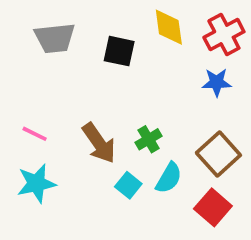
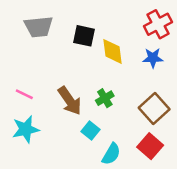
yellow diamond: (169, 27) -> (113, 51), moved
cyan semicircle: (169, 178) -> (111, 154), moved

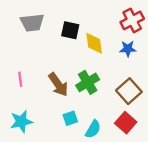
pink line: (24, 94) -> (20, 79), turned 56
green cross: (105, 98) -> (88, 82), size x1.5
cyan star: (26, 129) -> (21, 122), moved
cyan square: (90, 131) -> (70, 118), moved, turned 32

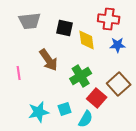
red cross: (132, 20) -> (109, 19), moved, turned 35
brown arrow: (58, 85) -> (49, 60), moved
cyan star: (21, 122) -> (39, 112), moved
red square: (126, 123) -> (97, 98), moved

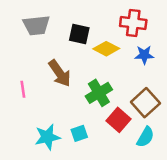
yellow diamond: (87, 40) -> (106, 49), turned -55
cyan semicircle: (86, 119) -> (145, 137), moved

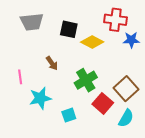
blue star: (144, 55) -> (131, 40), moved
brown arrow: (60, 73) -> (52, 63), size x0.6
cyan star: (47, 137) -> (40, 98), moved

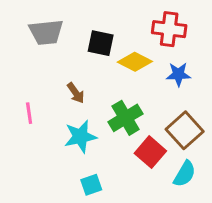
blue star: (131, 40) -> (178, 74), moved
cyan star: (40, 98) -> (80, 137), moved
cyan square: (69, 115) -> (91, 185), moved

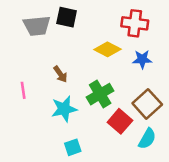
black square: (101, 43) -> (67, 17), moved

